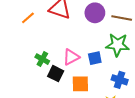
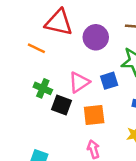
purple circle: (95, 13) -> (96, 37), moved
orange line: (28, 18) -> (36, 48), moved, turned 72

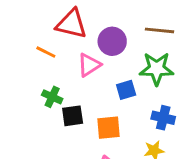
pink triangle: (79, 82) -> (89, 65), moved
black square: (62, 105) -> (73, 116), turned -30

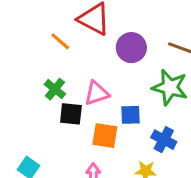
pink triangle: (89, 65) -> (97, 93), moved
blue square: (126, 90) -> (130, 115), moved

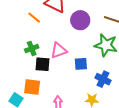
green cross: (55, 89) -> (32, 49), turned 32
orange square: (105, 136) -> (32, 87), moved

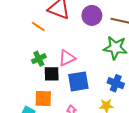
purple circle: (80, 20) -> (92, 15), moved
blue square: (81, 64) -> (78, 81), moved, size x1.5

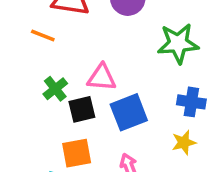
pink triangle: (67, 58) -> (102, 78), turned 42

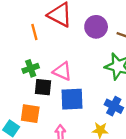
orange line: (43, 35) -> (34, 32), turned 35

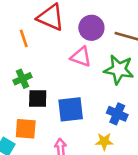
pink triangle: (62, 71) -> (81, 57), moved

